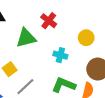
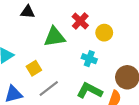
yellow circle: (86, 38) -> (104, 33), moved

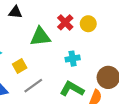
yellow circle: (104, 33) -> (88, 24), moved
cyan cross: (89, 59) -> (73, 59), turned -32

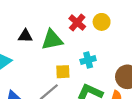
black triangle: (15, 12) -> (25, 36), moved
yellow square: (20, 66) -> (63, 72), moved, turned 32

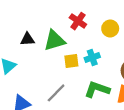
yellow circle: (102, 22) -> (110, 28), moved
yellow square: (63, 72) -> (71, 61), moved

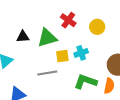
gray line: (56, 93) -> (47, 73), moved, turned 36

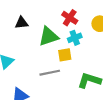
black triangle: (23, 37) -> (22, 23), moved
cyan cross: (81, 53) -> (75, 38), moved

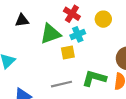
gray line: (50, 73) -> (61, 84), moved

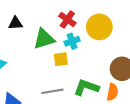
yellow circle: (103, 19) -> (99, 27), size x1.5

